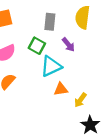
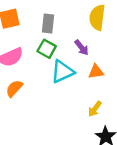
gray rectangle: (50, 22) -> (48, 24), moved
orange triangle: (61, 89) -> (96, 72), moved

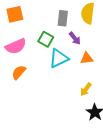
gray rectangle: (48, 24) -> (63, 18), moved

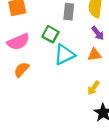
purple arrow: (75, 38) -> (98, 33), moved

